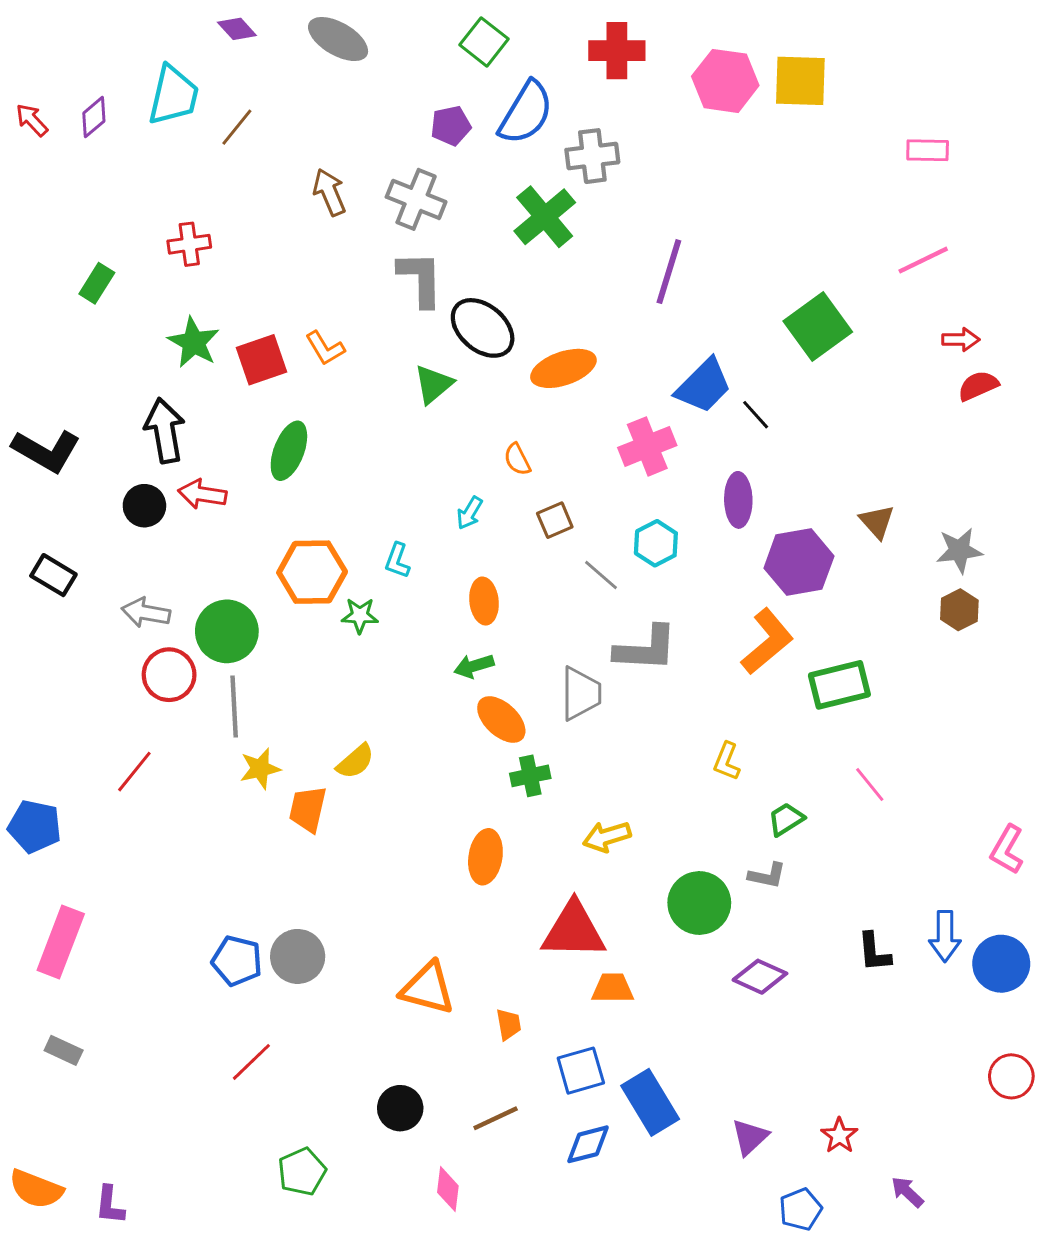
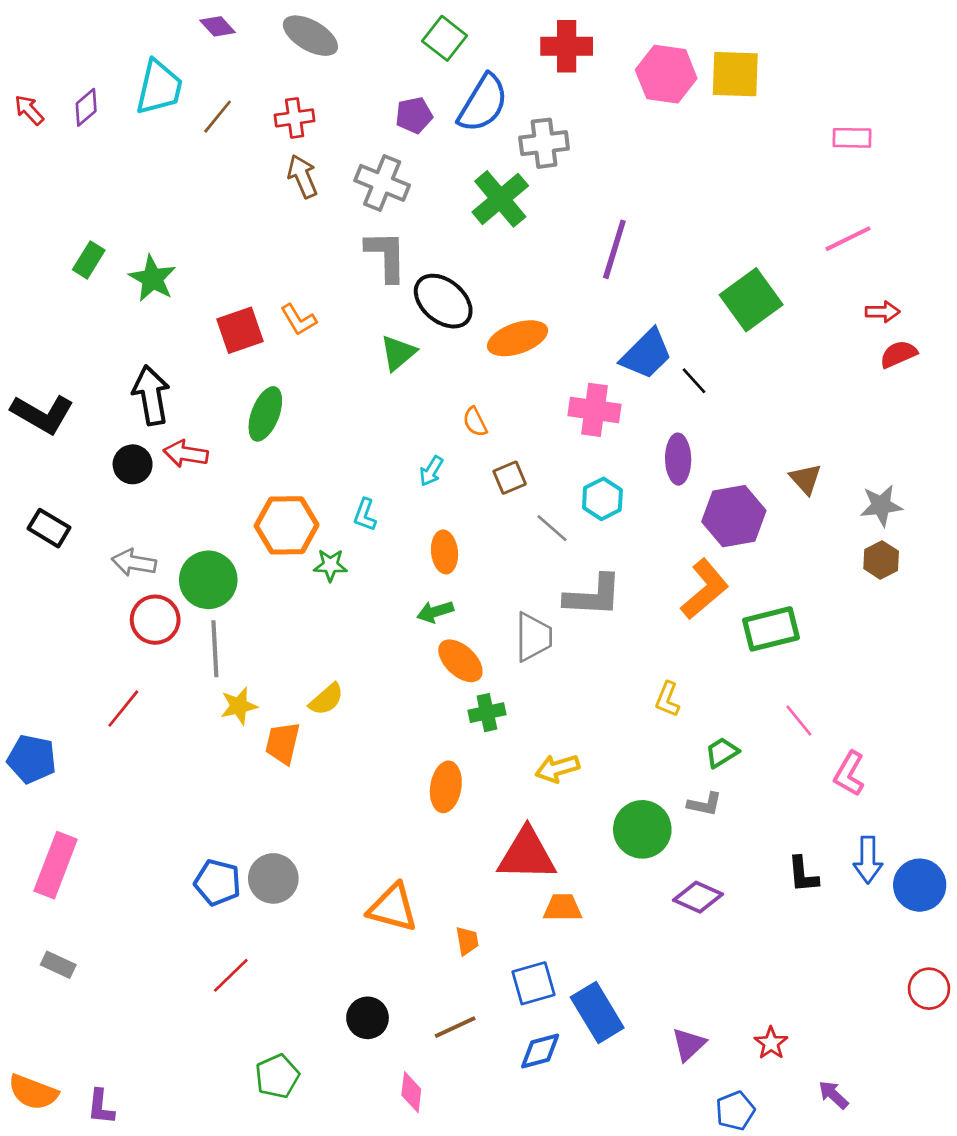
red cross: (189, 244) -> (295, 118), moved
green star: (194, 342) -> (153, 279), moved
pink cross: (647, 446) -> (594, 410), turned 30
pink L-shape: (1007, 850) -> (849, 774), moved

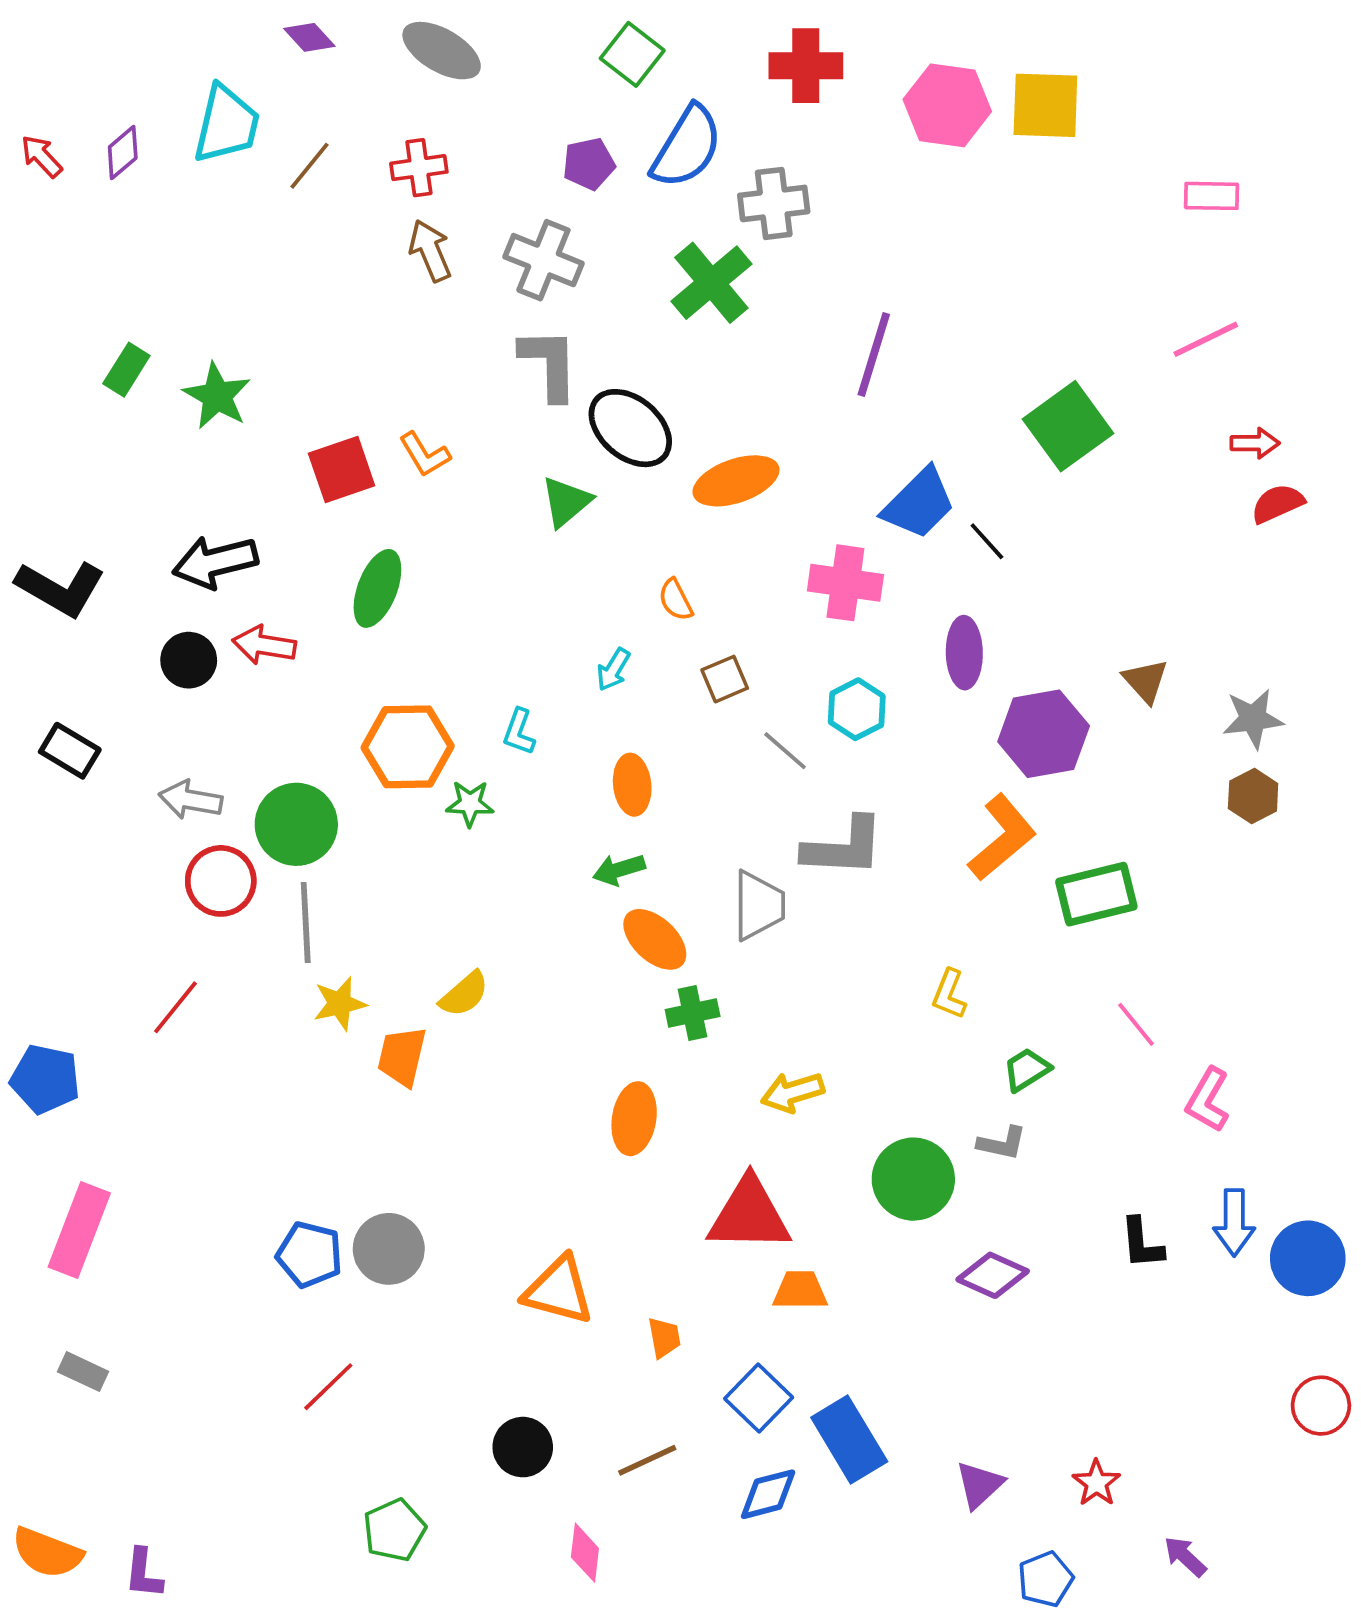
black arrow: (151, 395) -> (215, 562), turned -94
blue square: (533, 983) -> (759, 1398), turned -30

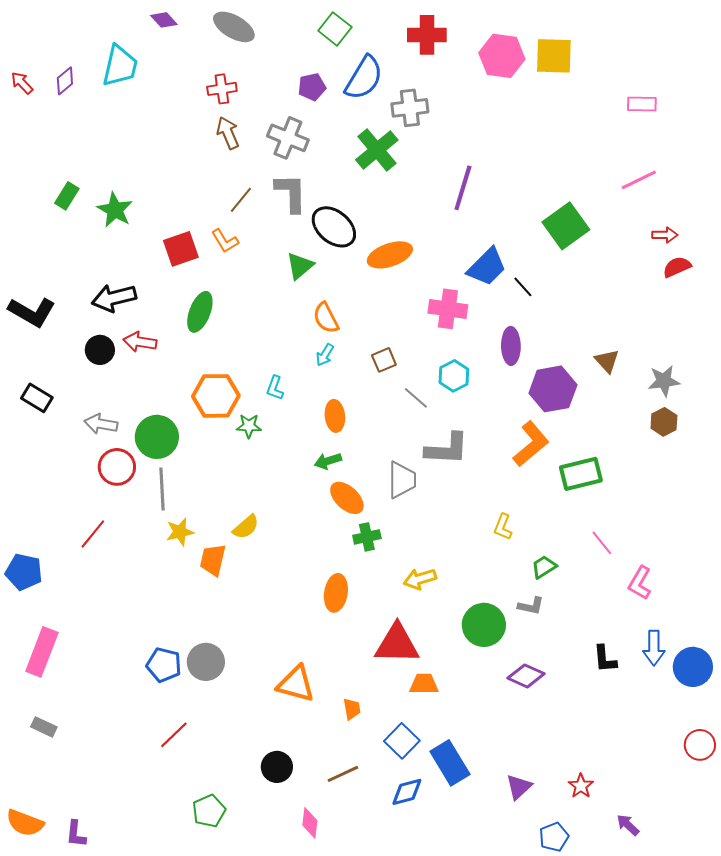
brown line: (309, 166) -> (241, 200), moved
orange semicircle: (676, 600) -> (326, 318), moved, size x1.4

